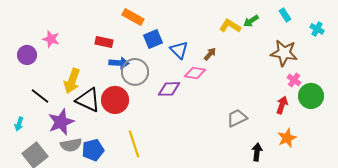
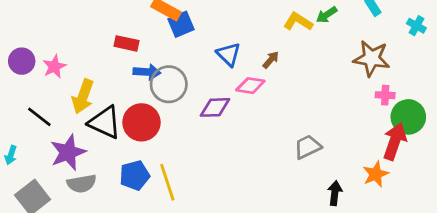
pink star: (51, 39) -> (54, 67), moved, turned 30
blue square: (153, 39) -> (181, 24), moved
pink cross: (294, 80) -> (385, 95), turned -32
red arrow: (282, 105) -> (395, 141), moved, size x1.5
blue pentagon: (93, 150) -> (135, 175), moved

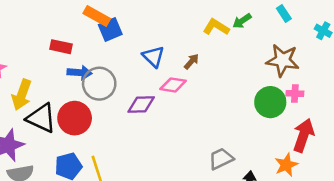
green circle: (408, 117) -> (270, 102), moved
gray trapezoid: (308, 147) -> (221, 159), moved

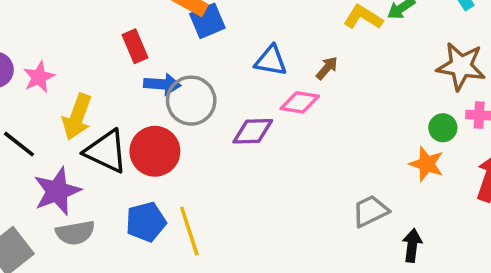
red rectangle: (61, 47) -> (135, 46), turned 55
blue triangle: (153, 57) -> (271, 61), turned -35
green circle: (270, 102) -> (443, 128), size x0.6
orange star: (286, 165) -> (427, 164), moved, turned -30

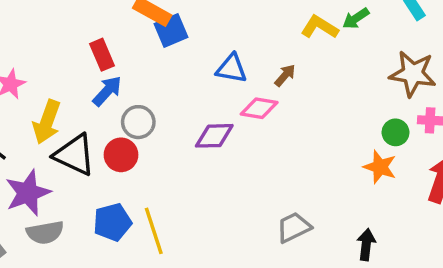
blue arrow: (162, 84) -> (107, 91), moved, turned -52
gray circle: (191, 101) -> (138, 122), moved, size x0.7
red circle: (155, 151) -> (121, 155), size x0.7
gray trapezoid: (370, 211) -> (294, 227), moved

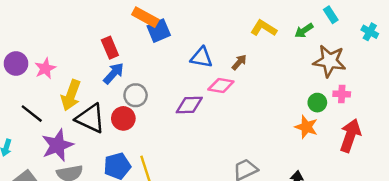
green arrow: (356, 18) -> (304, 31), moved

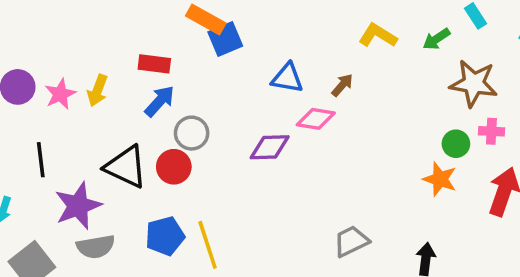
red rectangle: (110, 48) -> (154, 64), turned -60
yellow arrow: (71, 95) -> (98, 90), moved, size x0.7
black line: (32, 114) -> (41, 160), turned 45

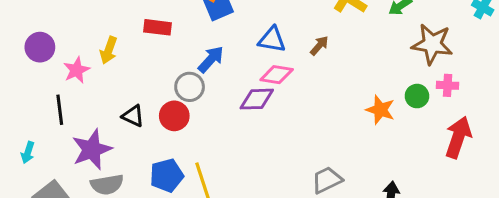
pink star: (60, 94) -> (77, 70), moved
blue arrow: (160, 101) -> (211, 59), moved
pink diamond: (316, 119) -> (277, 75), moved
black triangle: (126, 167) -> (133, 116), size x0.6
orange star: (440, 179) -> (380, 110), moved

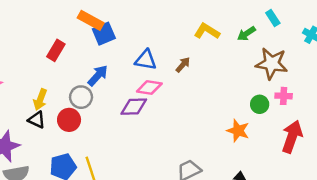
red rectangle: (157, 27) -> (56, 50), turned -66
yellow arrow: (109, 50) -> (40, 99), moved
orange star: (380, 110) -> (238, 131), moved

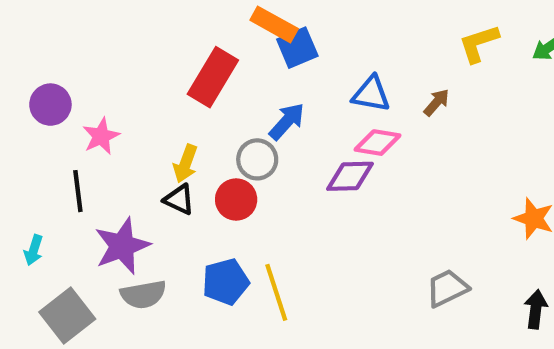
yellow L-shape: (207, 31) -> (479, 43), turned -50
red rectangle: (56, 50) -> (213, 77), size x1.5

